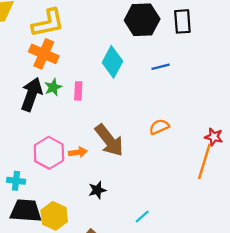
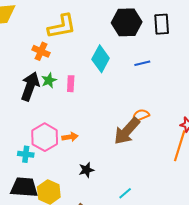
yellow L-shape: (48, 23) -> (62, 26), moved
orange cross: (44, 54) -> (41, 51), size x0.7
brown arrow: (109, 140) -> (127, 131), moved, turned 80
cyan cross: (16, 181) -> (26, 154), moved

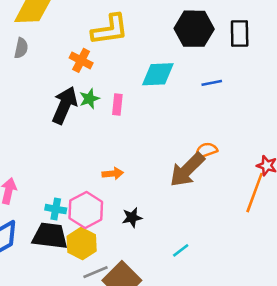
cyan diamond: (101, 59) -> (158, 74), turned 56
pink hexagon: (45, 137) -> (86, 210), moved
cyan cross: (26, 154) -> (56, 209), moved

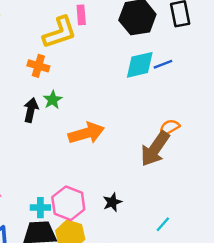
cyan diamond: (158, 74) -> (140, 65), moved
black arrow: (65, 105) -> (31, 110), size x0.7
pink rectangle: (117, 105) -> (81, 15), moved
orange arrow: (113, 174) -> (86, 133), moved, size x1.8

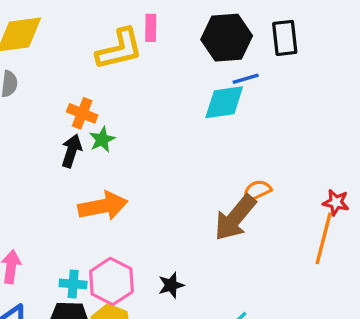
blue line: (163, 64) -> (246, 79), moved
orange cross: (38, 66) -> (82, 113), moved
orange arrow: (86, 133) -> (103, 206), moved

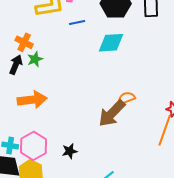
blue line: (246, 79) -> (77, 22), moved

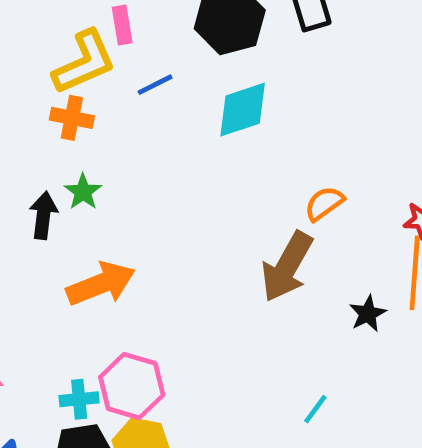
orange cross: (24, 42) -> (72, 118), moved
orange semicircle: (126, 98) -> (324, 203), moved
black star: (70, 151) -> (368, 314), moved

